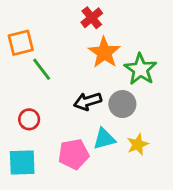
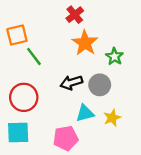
green star: (140, 69) -> (114, 57), size x0.7
red circle: (29, 119) -> (24, 97), size x1.6
pink pentagon: (74, 154) -> (66, 138), moved

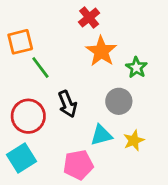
black arrow: (71, 83) -> (67, 104), moved, turned -95
cyan square: (18, 132) -> (22, 158), turned -30

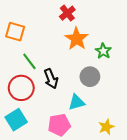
orange square: (20, 42) -> (15, 32), turned 30
green line: (40, 67) -> (29, 61), moved
yellow star: (134, 140) -> (106, 127), moved

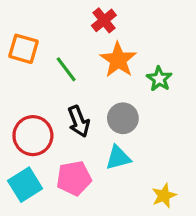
green line: (29, 61) -> (66, 69), moved
gray circle: (90, 77) -> (123, 118), moved
pink pentagon: (59, 125) -> (74, 178), moved

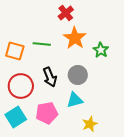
orange square: (23, 49) -> (15, 51), moved
green line: (66, 69) -> (42, 44), turned -48
yellow star: (164, 196) -> (90, 124), moved

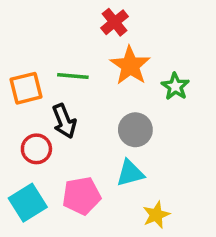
orange square: (15, 51) -> (26, 88), turned -30
black arrow: (50, 77) -> (64, 121), moved
red circle: (21, 86) -> (36, 149), size x0.7

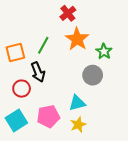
green line: (73, 76) -> (43, 45), turned -66
gray circle: (135, 130) -> (93, 75), moved
yellow star: (156, 215) -> (78, 125), moved

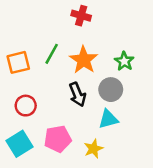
red cross: (68, 13) -> (81, 16), turned -35
orange star: (77, 39) -> (84, 60), moved
black arrow: (38, 72) -> (77, 94), moved
cyan triangle: (77, 103) -> (108, 119), moved

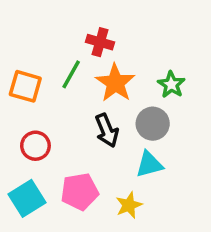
red cross: (81, 16) -> (100, 42), moved
orange square: (18, 62) -> (25, 86), turned 30

